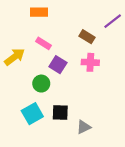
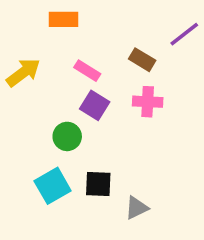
pink rectangle: (43, 43) -> (87, 71), moved
yellow arrow: (14, 57) -> (23, 72), moved

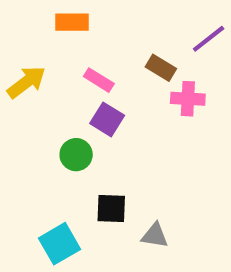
pink cross: (148, 102) -> (188, 99), moved
cyan square: (53, 186) -> (60, 244), moved
gray triangle: (137, 208) -> (155, 235), turned 35

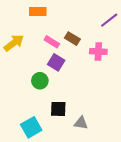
brown rectangle: (161, 68) -> (72, 39), moved

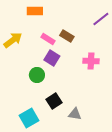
pink cross: (98, 52) -> (91, 61), moved
black square: (58, 109) -> (54, 101), turned -35

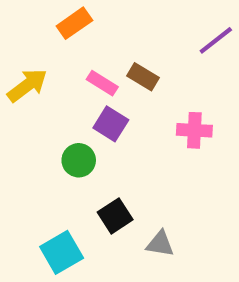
orange rectangle: (35, 11) -> (74, 23), turned -35

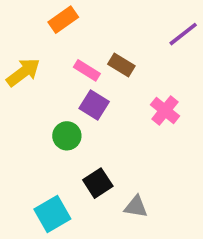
pink cross: (194, 130) -> (165, 110), turned 36

